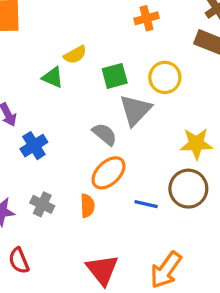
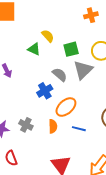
yellow semicircle: (75, 55) -> (48, 36), turned -104
gray semicircle: (105, 134) -> (60, 75), moved
blue cross: (34, 146) -> (45, 91), moved
blue line: (146, 204) -> (79, 129), moved

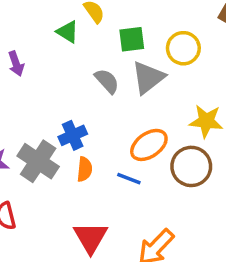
blue cross: (45, 91) -> (73, 135), moved
orange ellipse: (66, 107) -> (149, 145), moved
gray cross: (26, 125) -> (38, 161), size x1.6

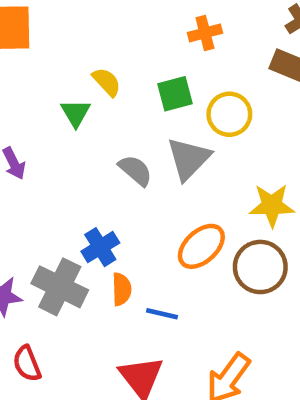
green triangle: (68, 32) -> (76, 113), turned 35
green square: (132, 39) -> (175, 94), moved
blue line: (129, 179) -> (162, 314), moved

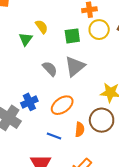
yellow circle: (229, 114) -> (99, 30), moved
orange ellipse: (201, 246) -> (62, 105), moved
orange semicircle: (122, 289) -> (80, 129), moved

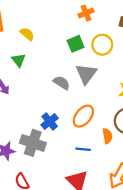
yellow semicircle: (42, 27) -> (27, 34), moved
yellow circle: (99, 30) -> (102, 45), moved
green triangle: (26, 39) -> (19, 60), moved

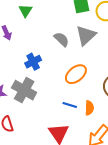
blue cross: (50, 121) -> (33, 62), moved
orange semicircle: (107, 136) -> (89, 108), moved

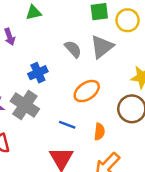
green triangle: (25, 11) -> (34, 13), turned 40
blue line: (70, 105) -> (67, 125), moved

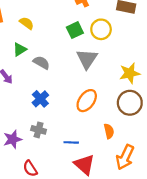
gray semicircle: (73, 49) -> (41, 63), moved
gray cross: (25, 105) -> (39, 130), size x0.6
blue line: (67, 125) -> (71, 142), moved

